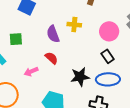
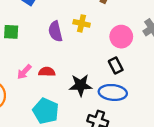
red semicircle: (51, 58) -> (47, 72), moved, turned -48
pink arrow: (31, 72) -> (24, 72), turned -32

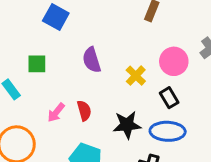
yellow cross: (82, 23) -> (136, 76), moved, turned 35
red semicircle: (47, 72) -> (84, 111), turned 77

